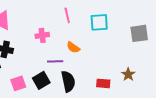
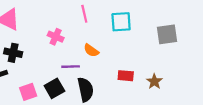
pink cross: (42, 35) -> (56, 37), turned 32
red rectangle: (103, 83) -> (126, 76), moved

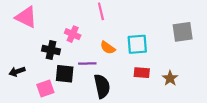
cyan square: (121, 22) -> (137, 44), moved
black cross: (13, 53) -> (51, 50), moved
black square: (54, 88) -> (65, 74), moved, turned 36

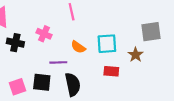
black cross: (51, 50) -> (15, 43), moved
black square: (65, 74) -> (42, 82), moved
brown star: (170, 78) -> (136, 55), moved

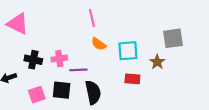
pink cross: (44, 34) -> (59, 59), moved, turned -32
black cross: (15, 43) -> (33, 60), moved
orange semicircle: (78, 47) -> (99, 44), moved

